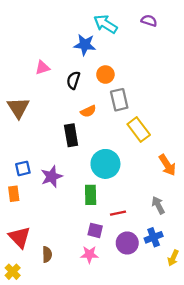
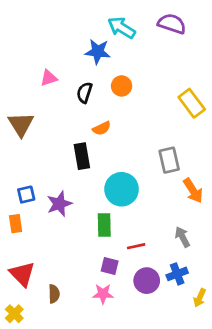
purple semicircle: (149, 21) -> (172, 24), size x1.5
gray rectangle: (119, 100) -> (169, 160), moved
yellow rectangle: (139, 130) -> (192, 103), moved

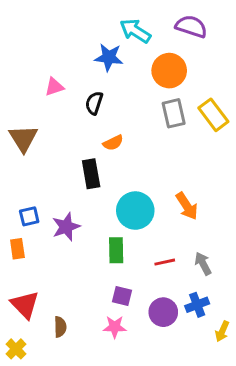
orange circle: (122, 86) -> (169, 71), moved, size x1.5
gray rectangle: (169, 160) -> (174, 113), moved
orange arrow: (193, 191) -> (187, 206), moved
red line: (136, 246) -> (165, 262), moved

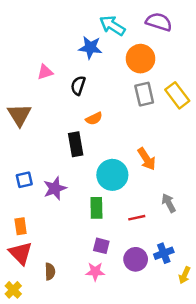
orange arrow: (187, 206) -> (147, 159), moved
orange rectangle: (17, 249) -> (21, 226), moved
gray arrow: (203, 264) -> (169, 203), moved

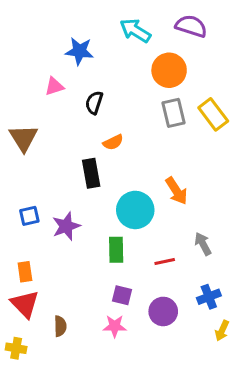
blue star: (90, 48) -> (79, 51), moved
blue cross: (164, 253) -> (209, 297), moved
yellow cross: (13, 290) -> (16, 348), turned -35

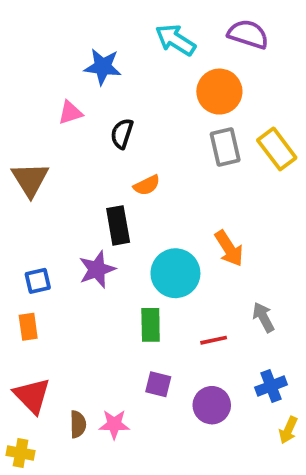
purple star: (66, 226) -> (97, 269), moved
orange rectangle: (25, 272) -> (28, 327), moved
pink star: (115, 326) -> (114, 424), moved

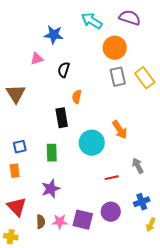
orange semicircle: (147, 185) -> (77, 97), turned 128
purple star: (97, 269) -> (51, 189), moved
green rectangle: (151, 325) -> (52, 153), moved
purple square: (158, 384) -> (83, 220), moved, size x1.5

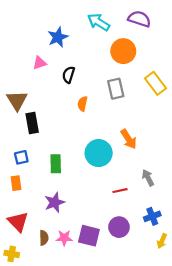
blue star: (54, 35) -> (58, 37), turned -30
gray rectangle: (118, 77) -> (116, 89), moved
black rectangle: (62, 118) -> (32, 123), moved

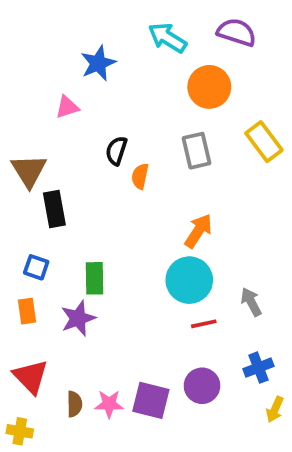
black semicircle: (69, 75) -> (116, 151), moved
orange arrow: (129, 139) -> (198, 231), moved, turned -114
cyan circle: (99, 153) -> (189, 280), moved
blue square: (21, 157) -> (36, 267), turned 32
purple star: (55, 202) -> (78, 318), moved

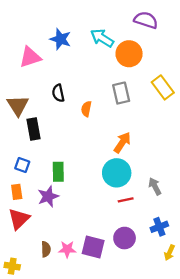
cyan arrow: (167, 38) -> (102, 38), moved
blue star: (98, 63) -> (60, 39), turned -30
pink triangle: (67, 107) -> (30, 57), moved, size x1.5
black semicircle: (116, 151) -> (58, 93), moved, turned -30
red triangle: (31, 377) -> (19, 219), moved, turned 30

